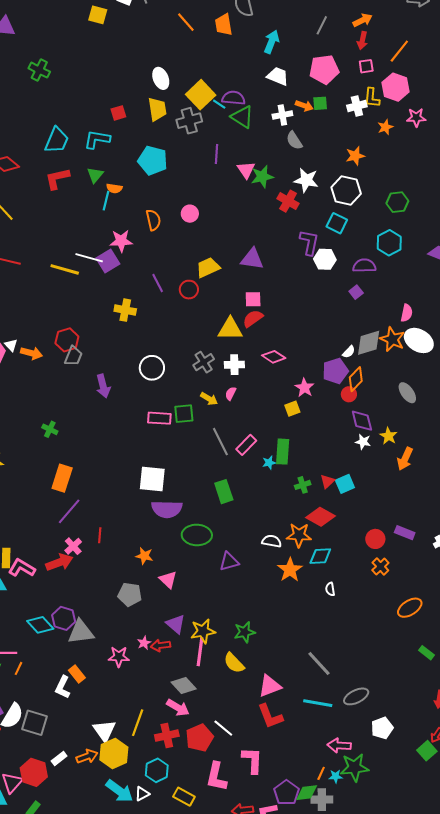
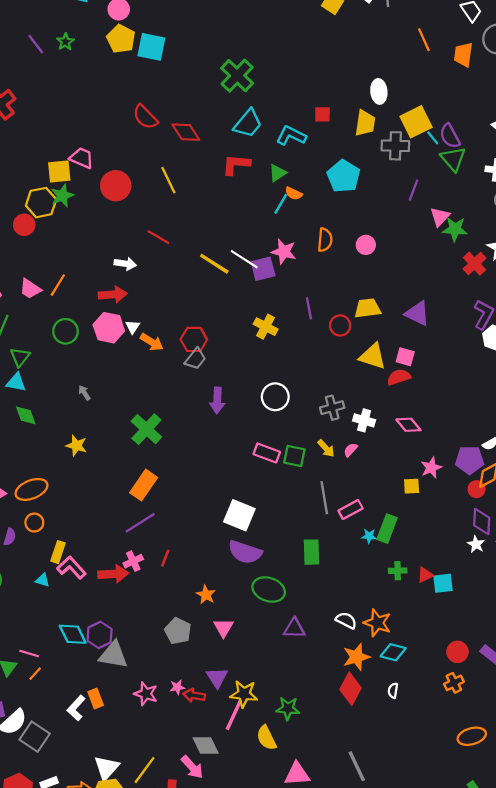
green cross: (39, 70) -> (237, 76), moved, size x1.4
purple semicircle: (233, 98) -> (450, 136), turned -140
yellow triangle: (230, 329) -> (373, 356), moved
green cross: (50, 429) -> (146, 429), size x1.8
red diamond: (321, 517) -> (351, 689), moved, turned 72

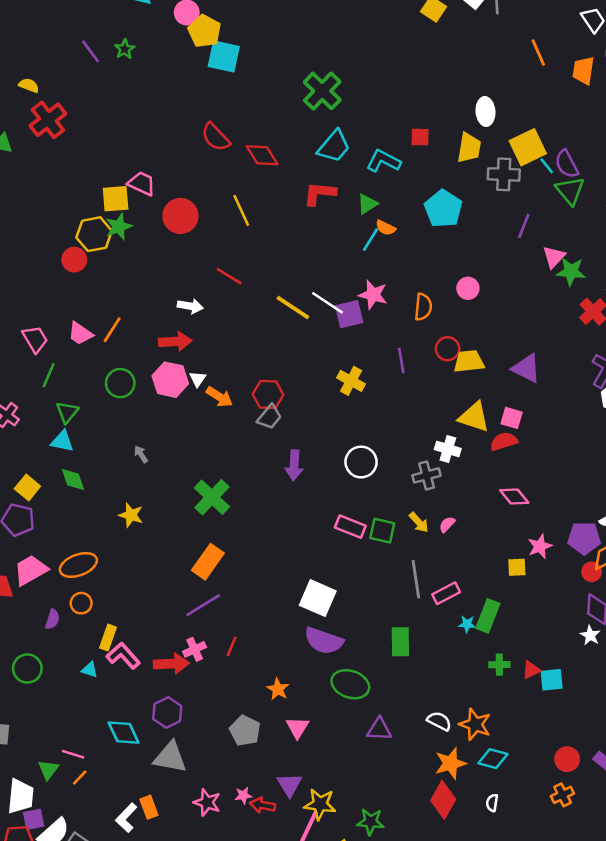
yellow pentagon: (121, 39) -> (205, 31), moved
orange semicircle: (325, 240) -> (423, 307), moved
red circle: (340, 325) -> (448, 349), moved
white cross: (364, 420) -> (448, 449), moved
purple hexagon: (100, 635) -> (167, 713), moved

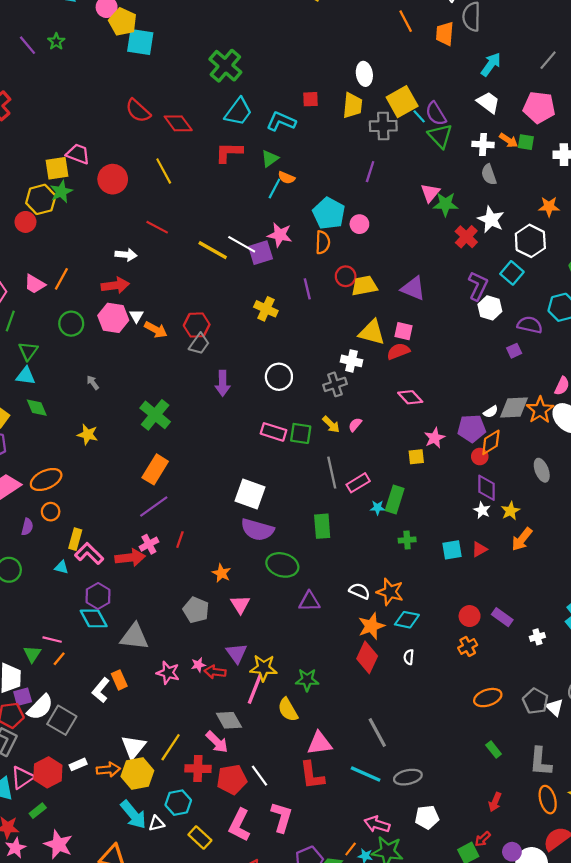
cyan pentagon: (443, 209) -> (329, 213), moved
purple line: (524, 226) -> (370, 172), moved
red triangle: (531, 670) -> (479, 549), moved
purple hexagon: (167, 713) -> (98, 596), moved

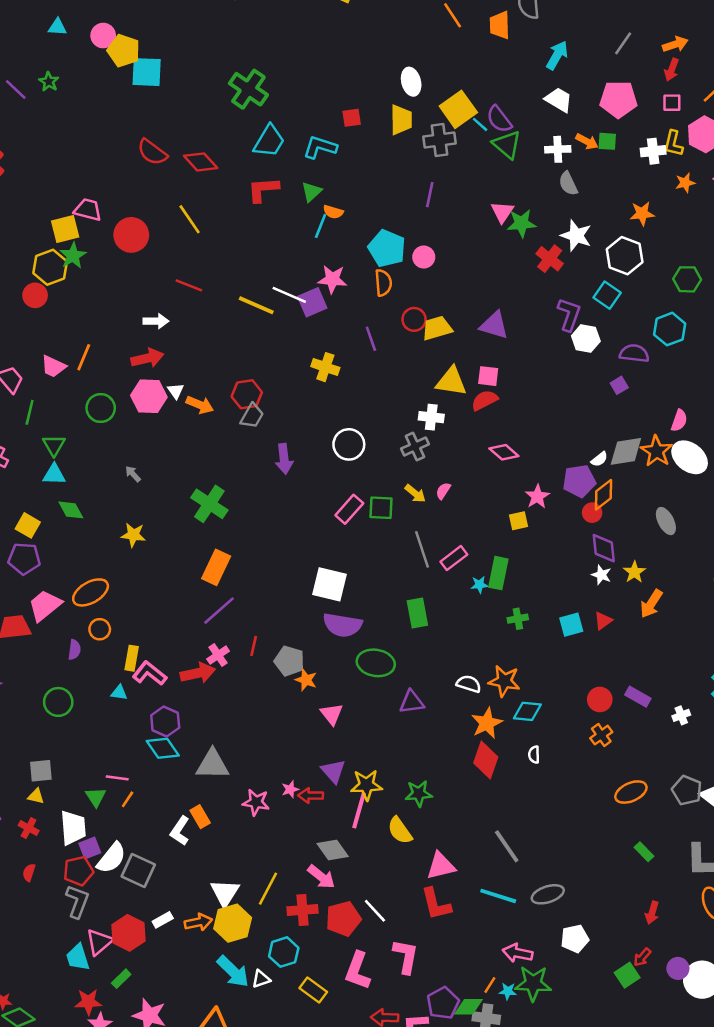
pink rectangle: (274, 432) -> (349, 509), turned -60
gray pentagon: (196, 610) -> (289, 661), moved

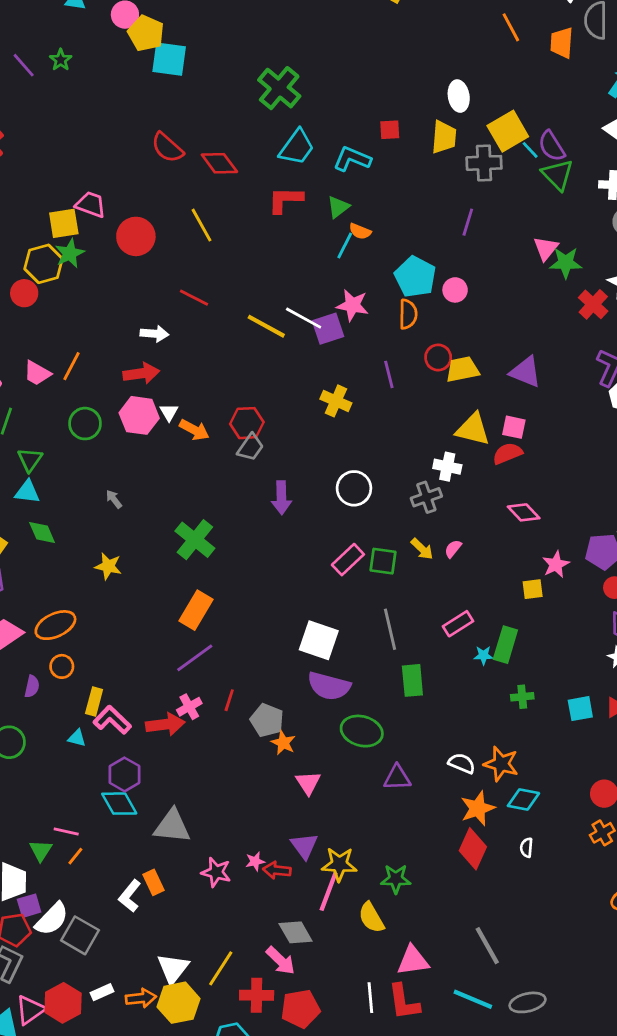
gray line: (422, 549) -> (390, 629), moved
white line: (375, 911) -> (370, 998), moved, turned 32

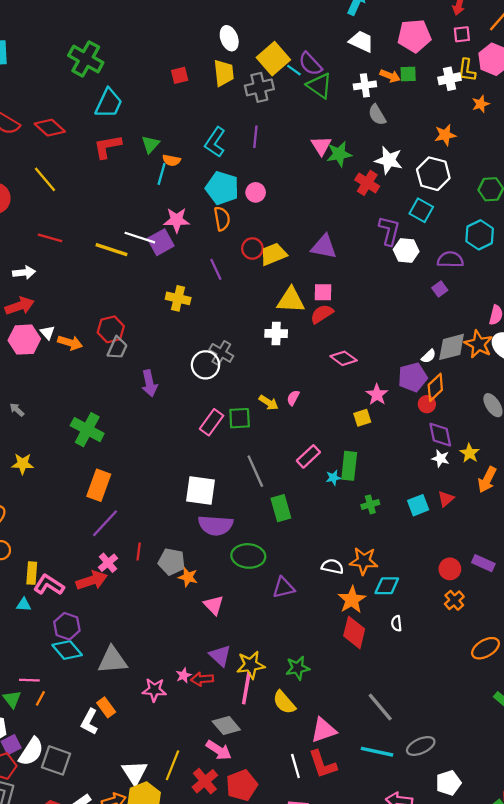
cyan L-shape: (352, 159) -> (215, 142), moved, turned -68
gray cross: (426, 497) -> (221, 353), moved, turned -30
red cross: (257, 995) -> (205, 781), turned -30

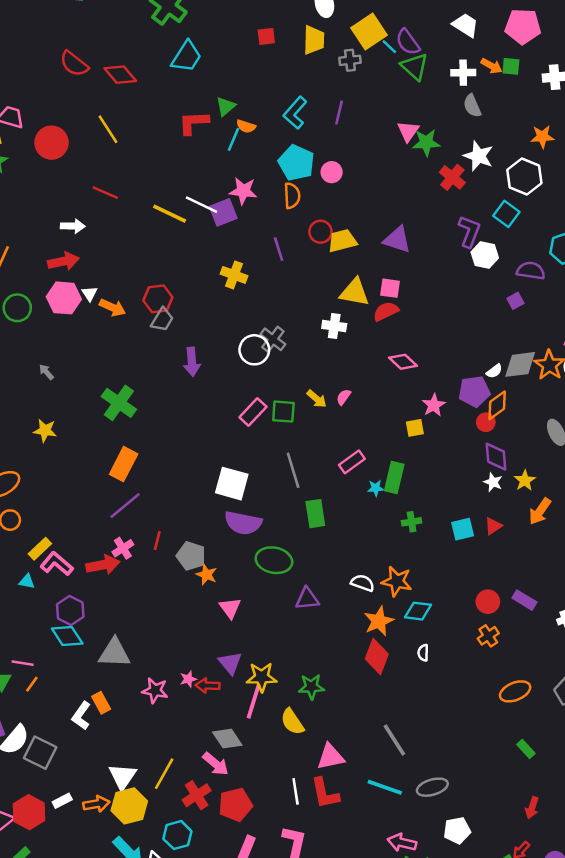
gray cross: (259, 87) -> (350, 60), size x0.7
red L-shape: (107, 147) -> (194, 123), moved
yellow rectangle: (32, 573) -> (40, 549), turned 35

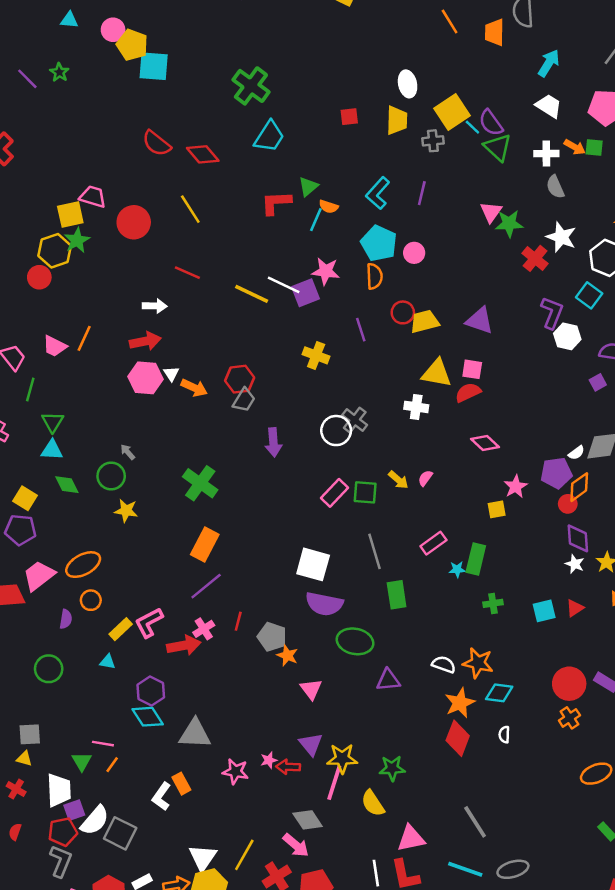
green circle: (17, 308) -> (111, 476), moved
pink L-shape: (57, 564) -> (149, 623), moved, turned -68
red circle: (488, 602) -> (569, 684), size x1.4

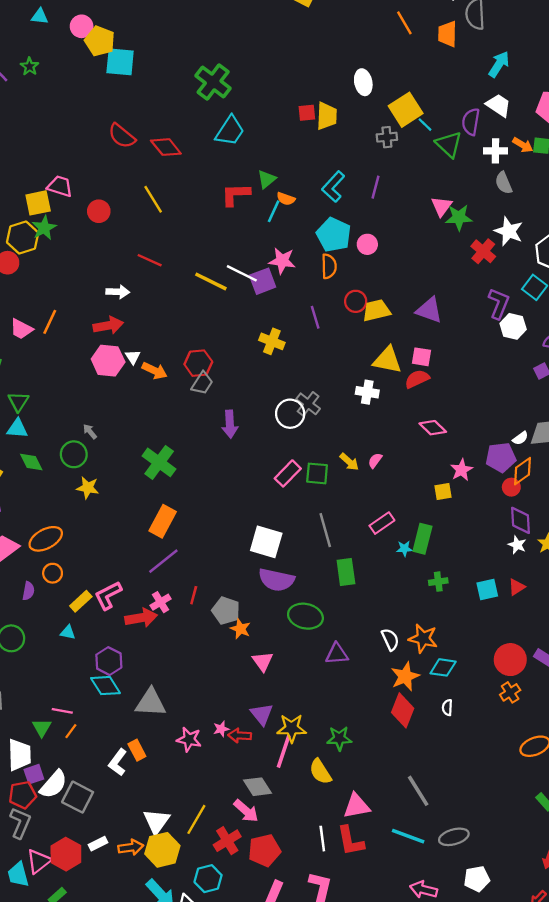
yellow trapezoid: (397, 120) -> (327, 116), moved
purple semicircle: (491, 123) -> (471, 122), moved, turned 44
red circle: (134, 222) -> (99, 211), size x0.7
white semicircle: (444, 664) -> (390, 640), turned 45

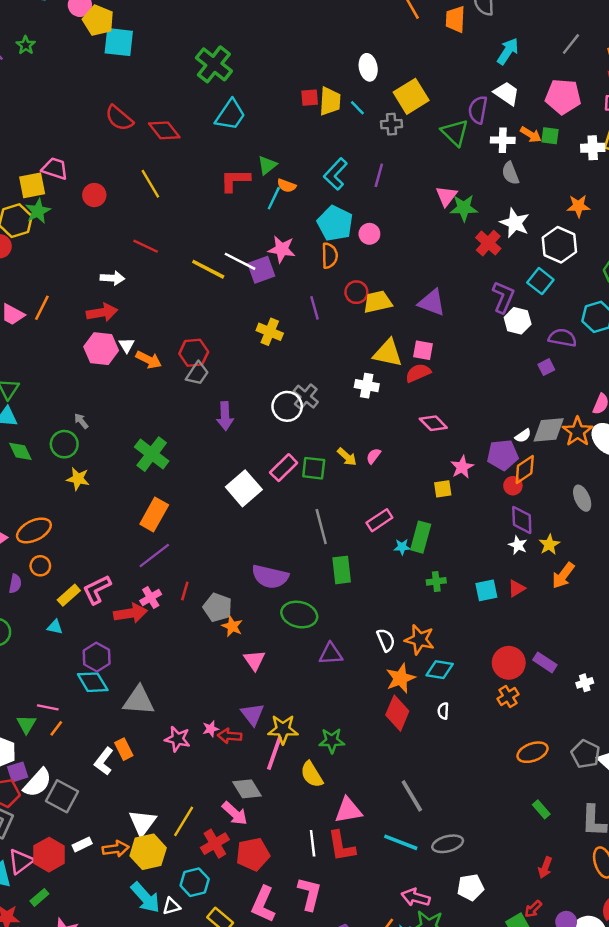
cyan line: (425, 125) -> (357, 108), moved
white square: (266, 542) -> (244, 488), moved, turned 32

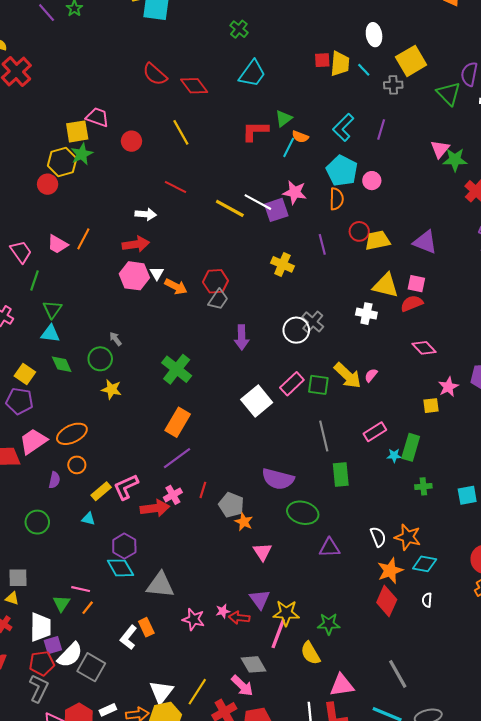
green cross: (214, 64) -> (239, 29), size x0.6
yellow arrow: (347, 457) -> (348, 376), size x1.6

